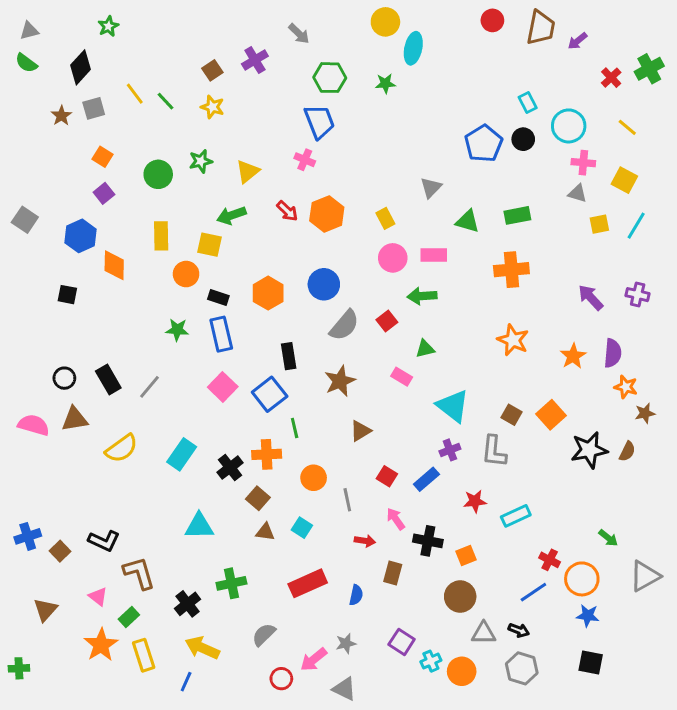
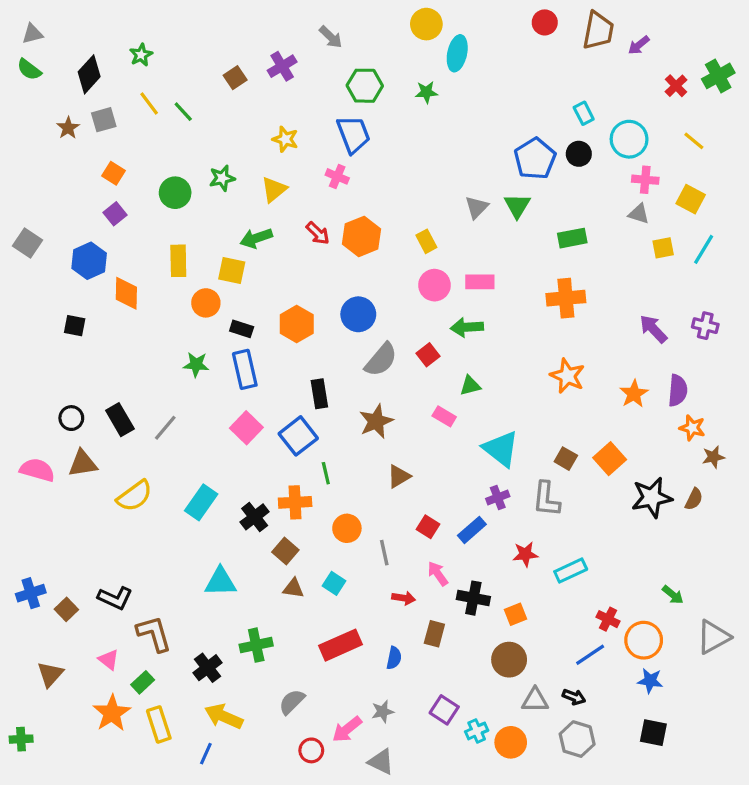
green star: (108, 26) -> (141, 55), moved
yellow star: (212, 107) -> (285, 139), moved
green triangle: (467, 221) -> (517, 206), moved, turned 45

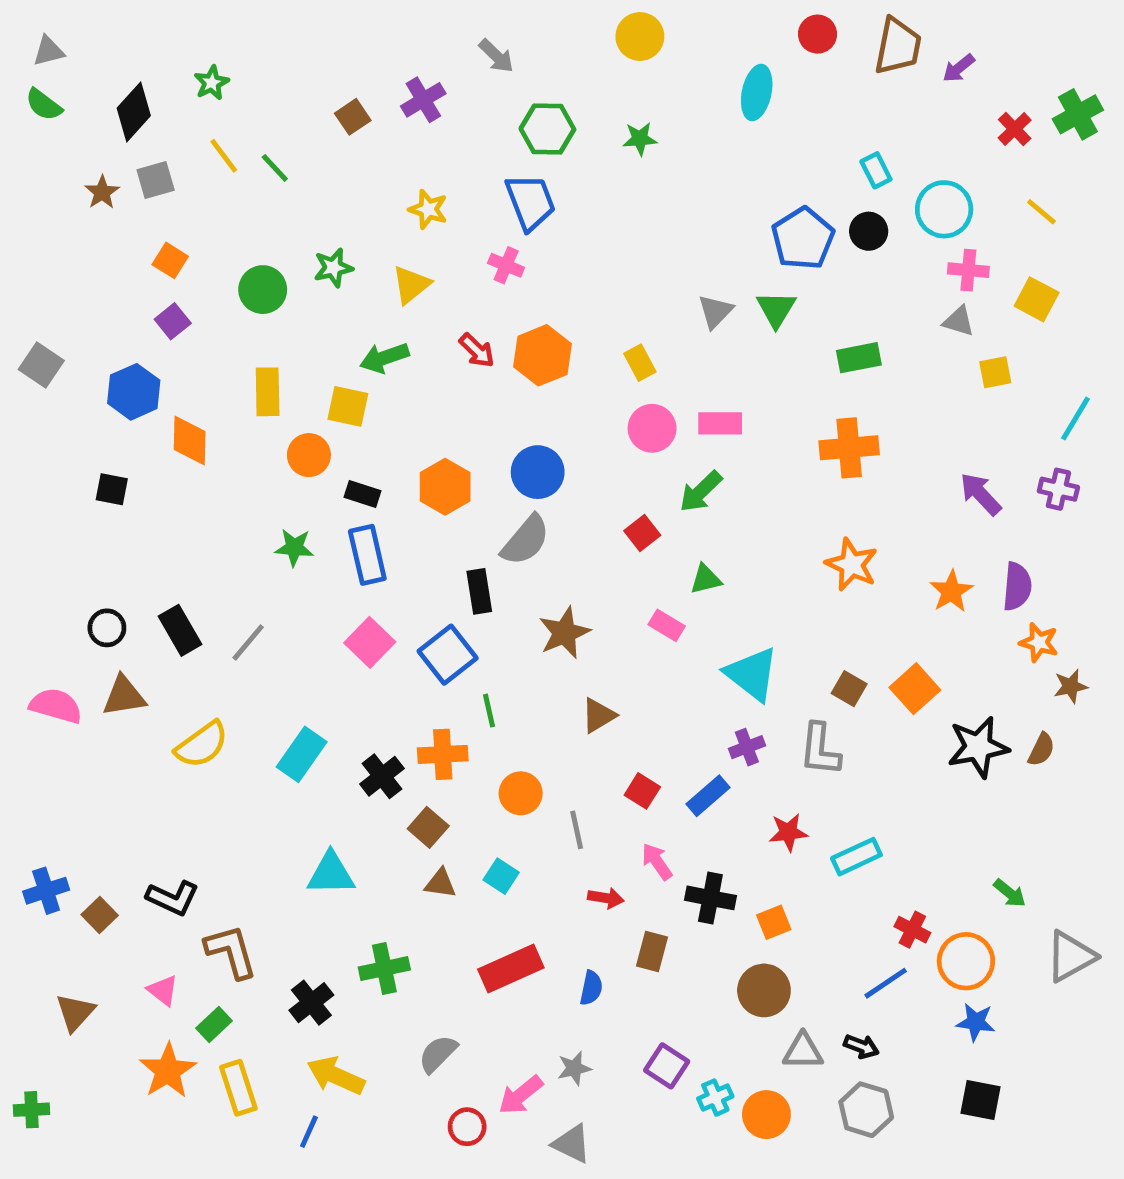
cyan ellipse: (457, 53) -> (757, 92), moved
cyan line: (704, 249) -> (1075, 419), moved
green arrow: (467, 327) -> (701, 492), turned -40
gray semicircle: (381, 360) -> (525, 540), moved

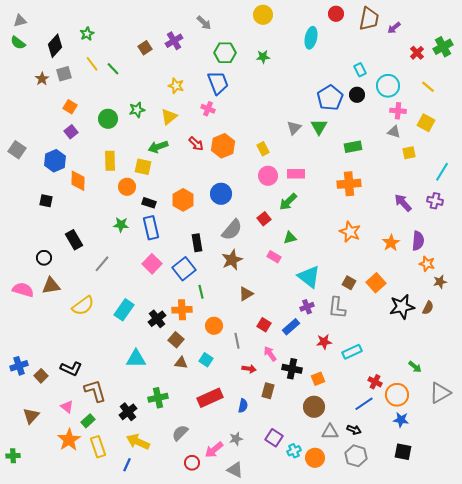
gray semicircle: (525, 540) -> (232, 230), moved
black rectangle: (180, 630) -> (74, 240), moved

